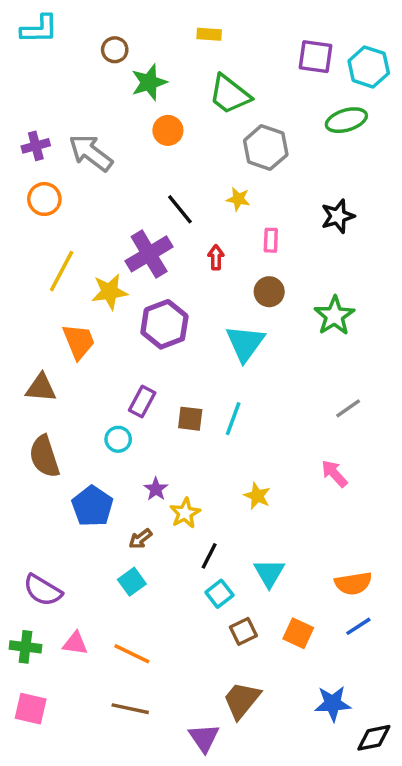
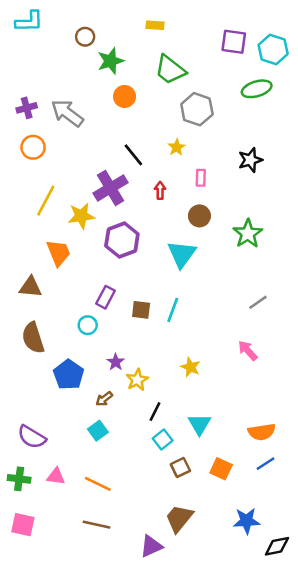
yellow star: (238, 199) -> (177, 147), turned 30
purple triangle: (204, 738) -> (151, 546), turned 40

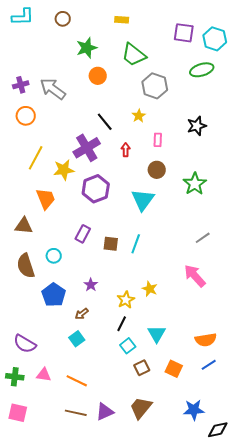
brown circle: (85, 37) -> (63, 19), moved
cyan circle: (88, 325) -> (54, 256), moved
pink arrow: (248, 351) -> (195, 276), size x1.4
yellow star: (137, 380) -> (126, 300), moved
purple triangle: (151, 546) -> (105, 412), moved

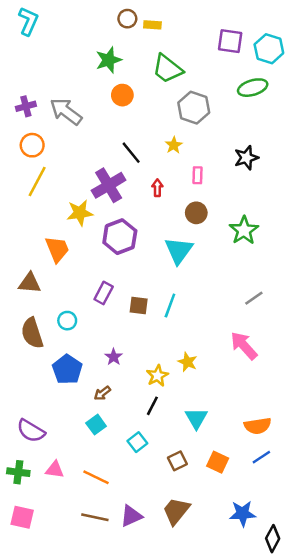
cyan L-shape: (23, 17) -> (28, 21), turned -65
brown circle: (63, 19) -> (127, 19), moved
yellow line: (36, 158) -> (37, 182), moved
cyan square: (128, 346) -> (137, 442), moved
black diamond: (218, 430) -> (273, 539), turned -50

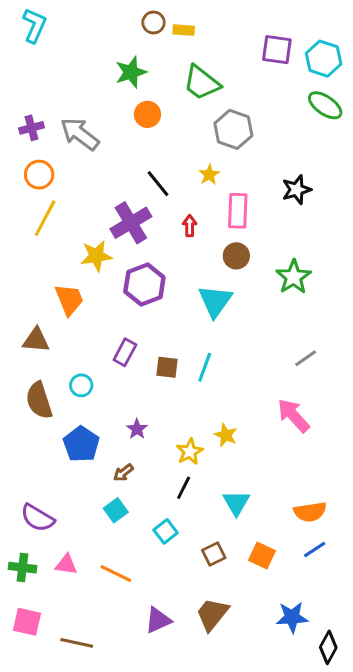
green ellipse: (253, 88) -> (325, 105), moved, turned 52
pink rectangle: (198, 175) -> (238, 211), size x1.6
brown line: (95, 517) -> (77, 643), moved

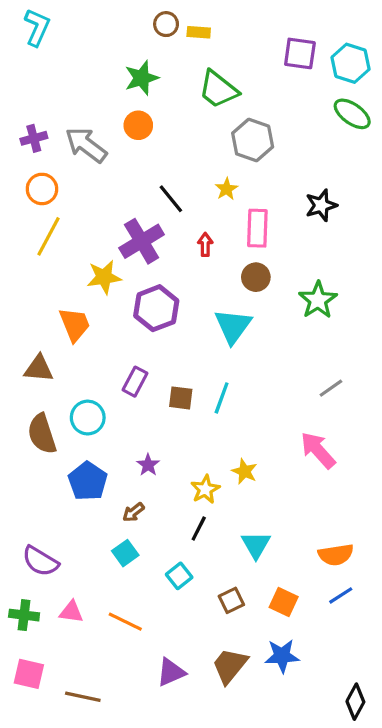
orange circle: (147, 114) -> (138, 125), moved
cyan circle: (81, 385) -> (88, 418), size x1.4
blue star: (292, 617) -> (282, 656), moved

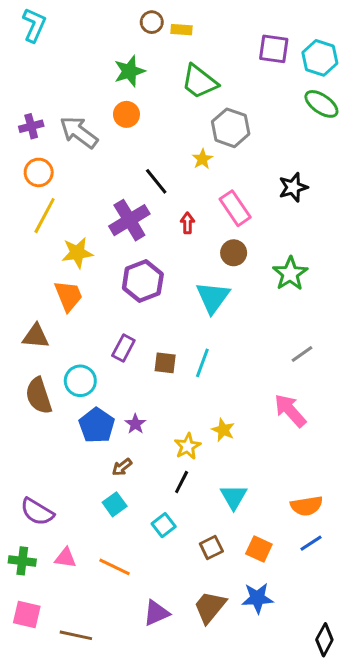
yellow star: (226, 189) -> (202, 159), moved
pink rectangle: (257, 228) -> (235, 208), turned -36
yellow star: (104, 277) -> (77, 253), moved
blue pentagon: (88, 481) -> (97, 425), moved

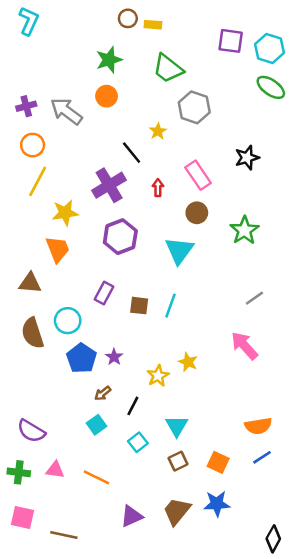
yellow star: (202, 159) -> (158, 131), moved
black line: (182, 482) -> (133, 406), moved
cyan triangle: (234, 497) -> (177, 426), moved

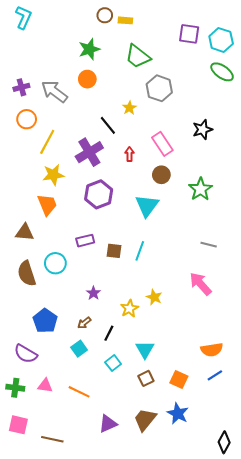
yellow line: (38, 181) -> (47, 142), moved
purple rectangle: (104, 293) -> (85, 241), turned 48
gray line: (254, 298) -> (209, 245), turned 49
blue pentagon: (81, 358) -> (45, 321), moved
blue star: (217, 504) -> (178, 413), turned 30

